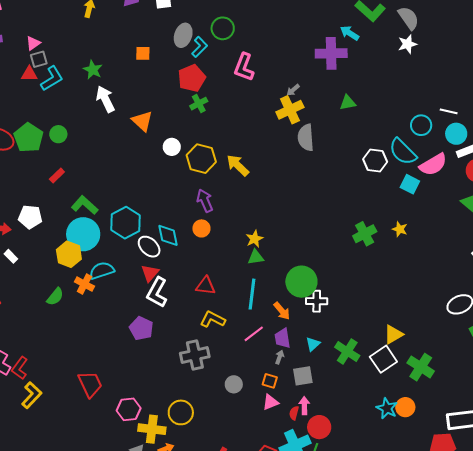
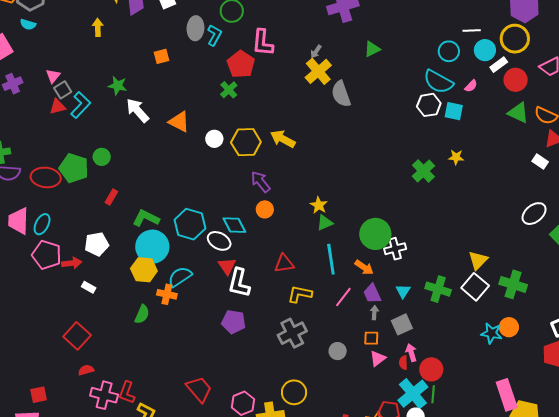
red pentagon: (192, 78) -> (241, 64), moved
white hexagon: (375, 161) -> (429, 105), moved
pink semicircle: (433, 165) -> (471, 86), size x0.5

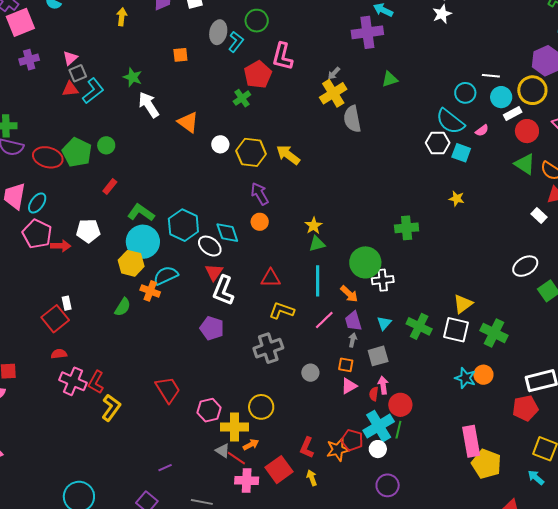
green cross: (423, 171) -> (407, 228), moved, turned 30
white rectangle: (89, 287) -> (67, 303), moved, turned 40
white square: (475, 287) -> (456, 330), turned -36

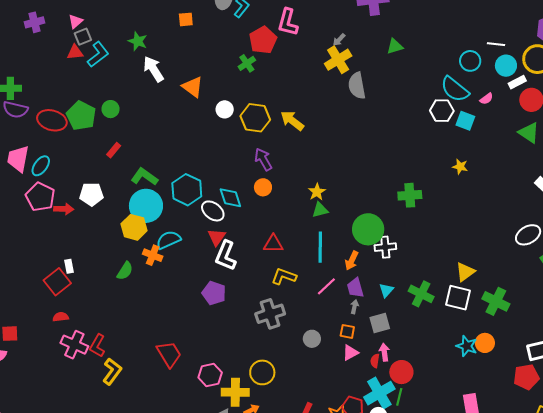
orange arrow: (349, 294) -> (352, 261), turned 72

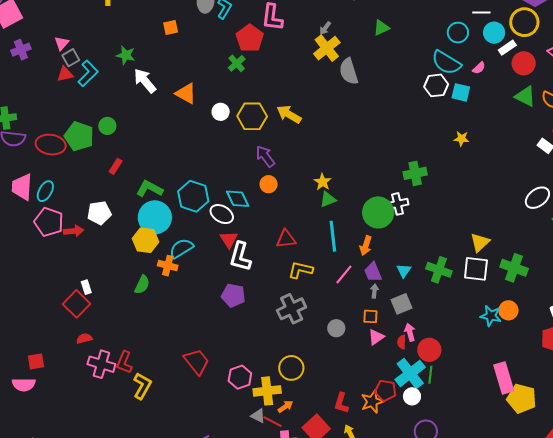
white cross: (385, 247) -> (398, 204), moved

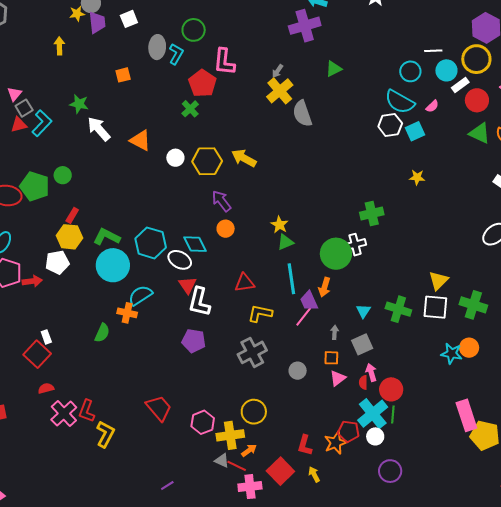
cyan square: (461, 92) -> (415, 131), turned -36
yellow hexagon: (146, 240) -> (69, 237), moved
purple trapezoid: (373, 272) -> (309, 301), moved
pink cross: (101, 364) -> (64, 414), turned 32

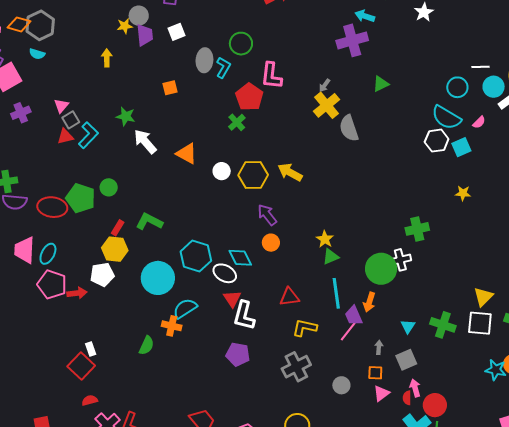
green L-shape: (107, 237) -> (149, 222), moved

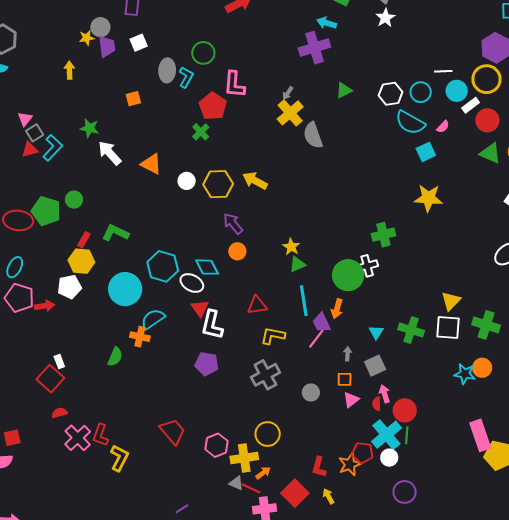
white hexagon: (437, 141) -> (391, 94), moved
yellow star: (463, 193) -> (428, 198), size x1.8

